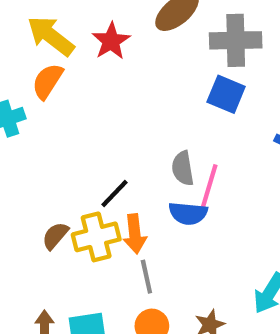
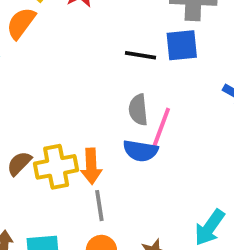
blue square: (226, 94) -> (182, 45), turned -32
black line: (114, 194) -> (140, 55), moved, turned 52

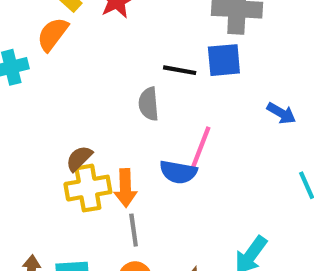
gray semicircle: (138, 110) -> (149, 104), moved
brown semicircle: (19, 163) -> (79, 158), moved

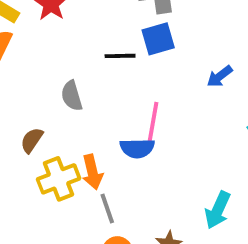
gray semicircle: (149, 104) -> (72, 96), moved
blue arrow: (281, 113) -> (220, 76), turned 124
brown semicircle: (79, 158) -> (32, 140), moved

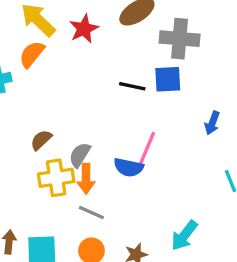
blue arrow: (220, 76) -> (212, 123), turned -45
gray semicircle: (72, 96) -> (80, 155), moved, turned 35
gray line: (107, 209) -> (91, 212), turned -60

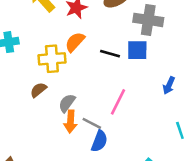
orange semicircle: (32, 54) -> (75, 42), moved
blue semicircle: (129, 167) -> (99, 141), moved, turned -85
yellow cross: (56, 178) -> (52, 59), moved
gray line: (91, 212) -> (92, 123), moved

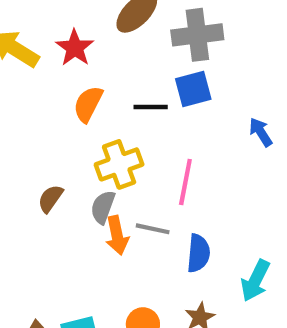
yellow cross: (52, 59) -> (119, 164), moved
blue arrow: (169, 85) -> (261, 132), turned 138
blue semicircle: (99, 141) -> (198, 253), moved

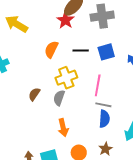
red star: (75, 48) -> (65, 20), moved
blue square: (193, 89) -> (106, 52), moved
gray line: (153, 229) -> (103, 105), moved
orange arrow: (117, 235) -> (63, 128), moved

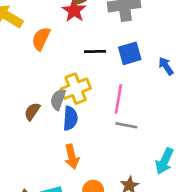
orange semicircle: (51, 49) -> (41, 39), moved
gray semicircle: (59, 98) -> (58, 99), moved
blue semicircle: (104, 119) -> (70, 118), moved

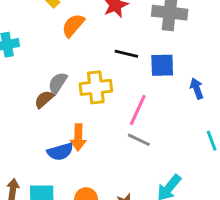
gray semicircle: (58, 99) -> (58, 83), moved
blue semicircle: (70, 118) -> (60, 152), moved, turned 55
orange arrow: (72, 157) -> (78, 137), moved

